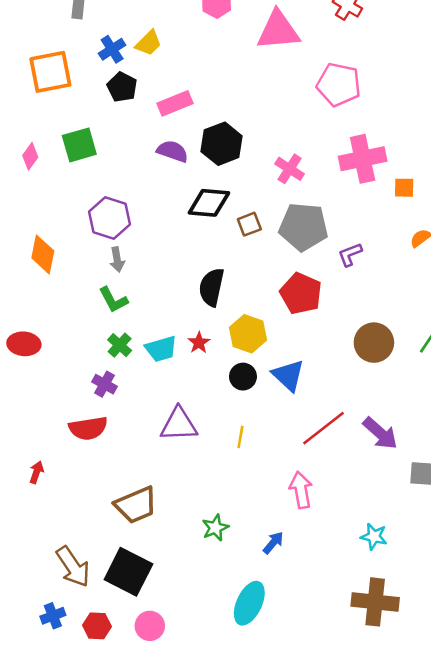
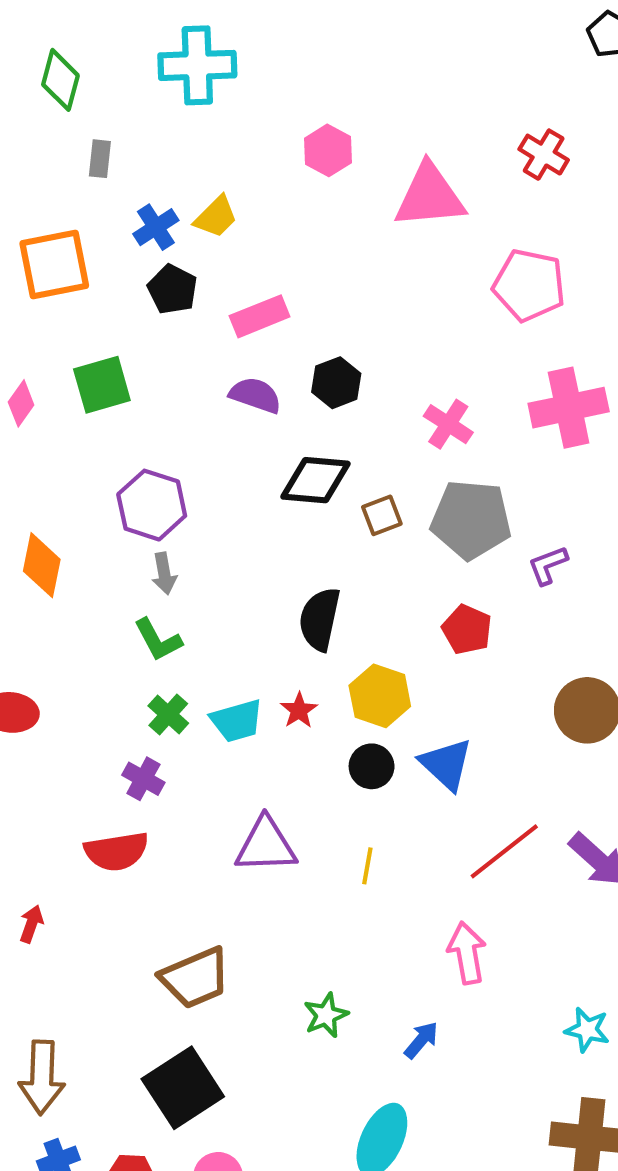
black hexagon: (222, 144) -> (336, 383), size x0.7
red pentagon: (301, 293) -> (467, 629), size x0.7
brown arrow: (73, 567) -> (42, 1077), moved, turned 36
black square: (128, 572) -> (183, 1088), turned 30

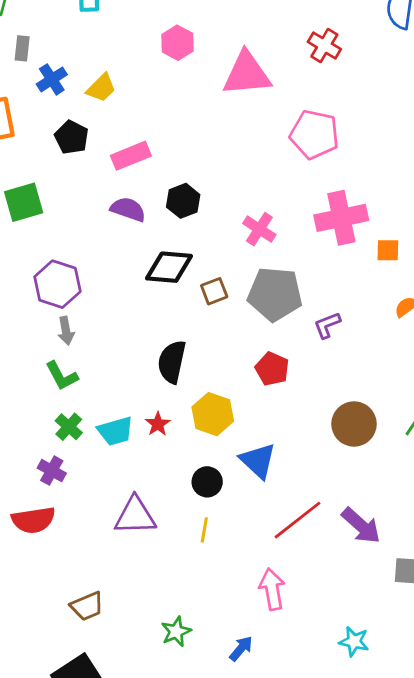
blue cross: (156, 227) -> (52, 79), moved
black circle: (372, 766) -> (207, 482), moved
brown trapezoid: (195, 978) -> (87, 606), size x0.7

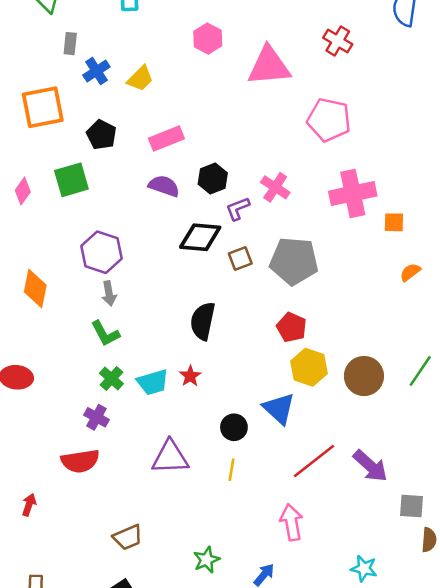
black pentagon: (72, 137) -> (101, 135), moved
pink cross: (259, 229) -> (275, 187), moved
purple L-shape: (327, 325) -> (238, 209), moved
yellow hexagon: (213, 414) -> (309, 367), moved

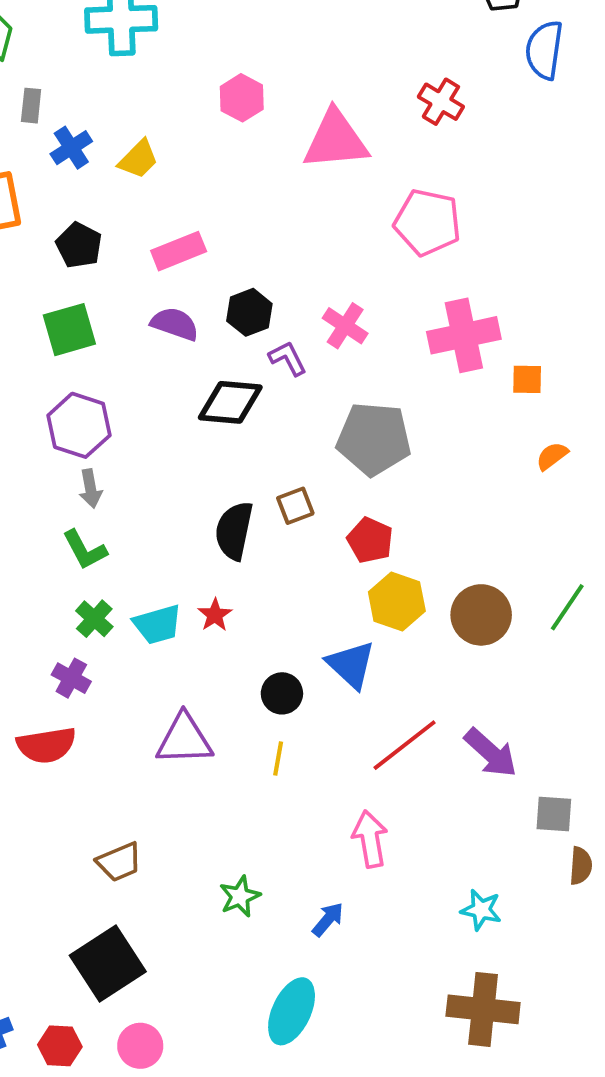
green square: (71, 180) -> (69, 330), moved
purple L-shape: (238, 209) -> (288, 358), turned 84
brown square: (240, 259) -> (295, 506), moved

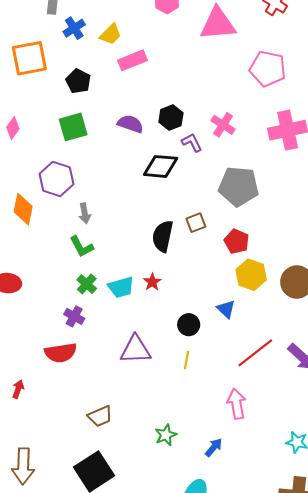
pink rectangle: (179, 251) -> (132, 60), moved
purple hexagon: (79, 425) -> (56, 179), moved
blue triangle: (351, 665) -> (226, 309), size x0.7

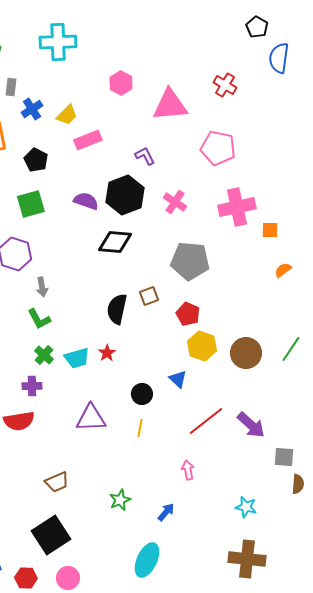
black hexagon: (171, 118) -> (125, 195), size x1.6
purple L-shape: (192, 143) -> (145, 156), moved
purple cross: (74, 316) -> (32, 386), turned -30
pink arrow: (237, 404) -> (188, 470), size x0.7

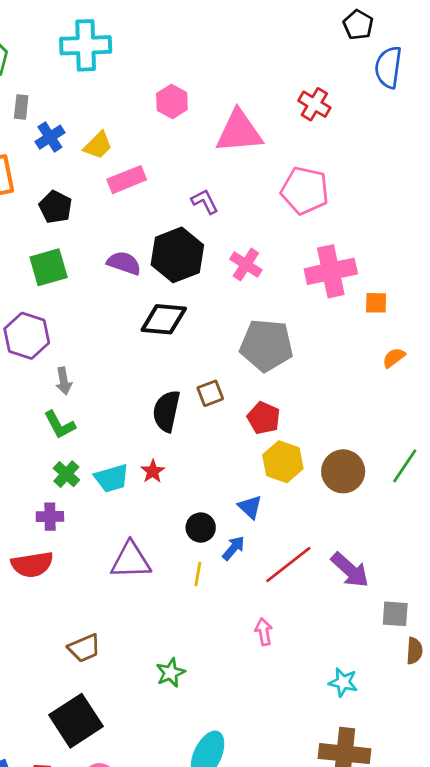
blue arrow: (166, 512) -> (234, 548), moved

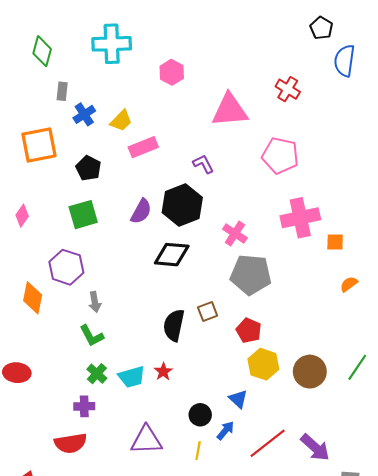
pink hexagon: (172, 101) -> (172, 72), moved
purple semicircle: (124, 263) -> (141, 211), turned 100
pink cross: (246, 264) -> (235, 234), moved

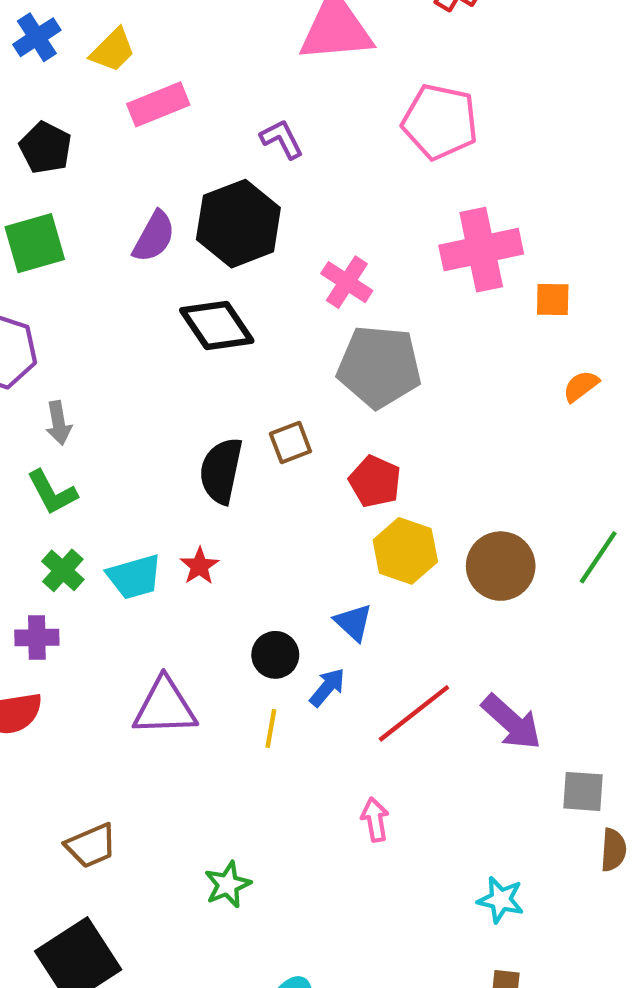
black diamond: (172, 255) -> (217, 325), turned 51

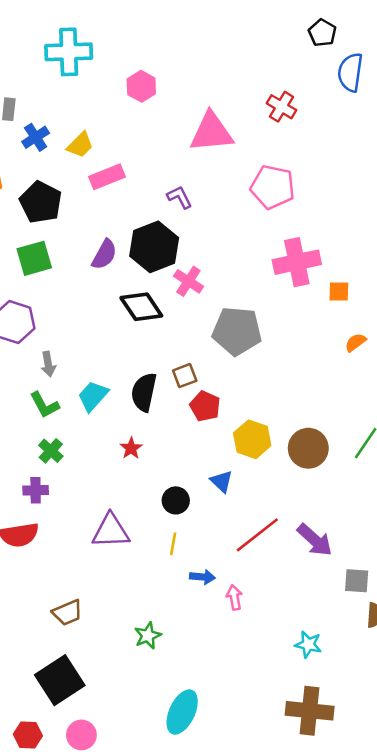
black pentagon: (46, 148) -> (41, 202), size x1.4
pink cross: (347, 282) -> (188, 281), moved
red pentagon: (375, 481) -> (205, 406), moved
cyan trapezoid: (134, 577) -> (93, 396), moved, turned 148
blue arrow: (327, 687) -> (203, 577), moved, turned 55

